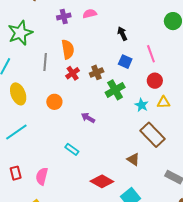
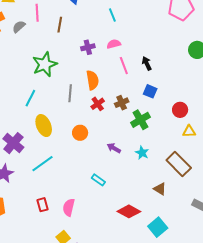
pink line: (151, 54) -> (124, 66), moved
cyan star: (142, 105) -> (142, 153), moved

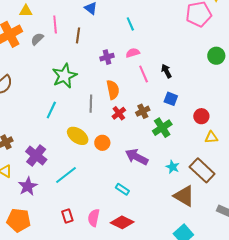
yellow ellipse: (44, 126) -> (78, 136), moved, turned -30
purple arrow: (114, 148) -> (137, 157), size x1.6
cyan star: (142, 153) -> (173, 167), moved
brown triangle: (160, 189) -> (184, 196), size x1.6
red diamond: (129, 211) -> (122, 222), moved

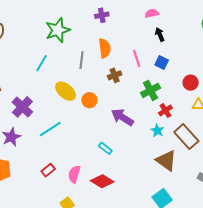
pink semicircle: (133, 53) -> (152, 13), moved
pink line: (144, 74) -> (137, 58), moved
brown cross: (143, 111) -> (115, 75), moved
red cross: (119, 113) -> (165, 110), moved
red rectangle: (67, 216) -> (48, 170), turned 64

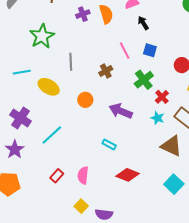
orange semicircle: (105, 48) -> (106, 14), moved
cyan line: (42, 63) -> (22, 72), moved, turned 60
yellow ellipse: (65, 91) -> (49, 87), moved
red diamond: (102, 181) -> (128, 175), moved

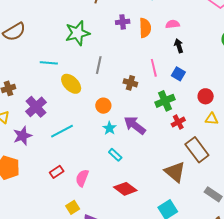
brown cross: (106, 71) -> (130, 83), turned 32
cyan star: (157, 118) -> (109, 128), moved

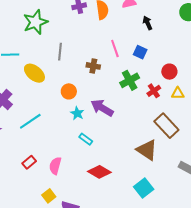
black arrow: (179, 46) -> (147, 23), moved
red cross: (178, 122) -> (154, 91), moved

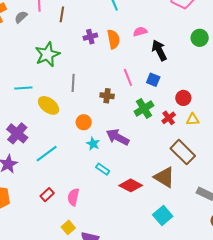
black arrow: (147, 23) -> (159, 50), size x1.5
red diamond: (99, 172) -> (131, 185), moved

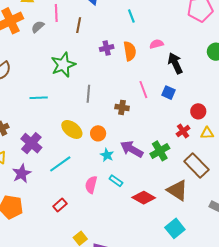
yellow ellipse: (49, 105) -> (72, 129), moved
green cross: (144, 108) -> (160, 151), moved
pink semicircle: (73, 197) -> (91, 185), moved

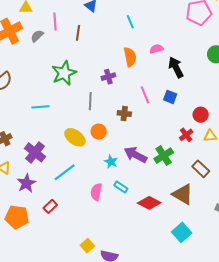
purple cross: (107, 48) -> (108, 77), moved
orange circle: (98, 133) -> (99, 132), moved
brown rectangle: (196, 166) -> (201, 169), size x0.7
red rectangle: (60, 205) -> (50, 206), moved

